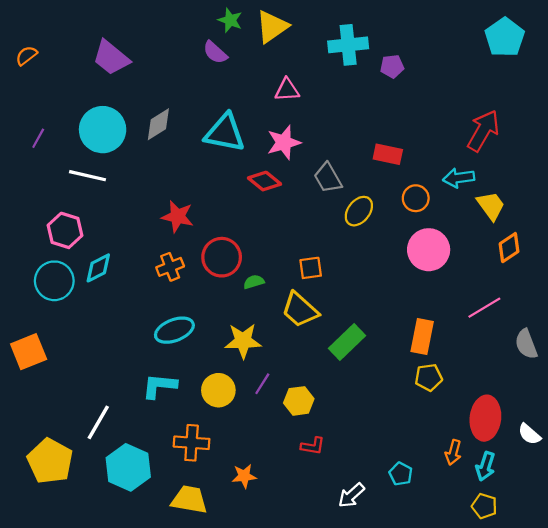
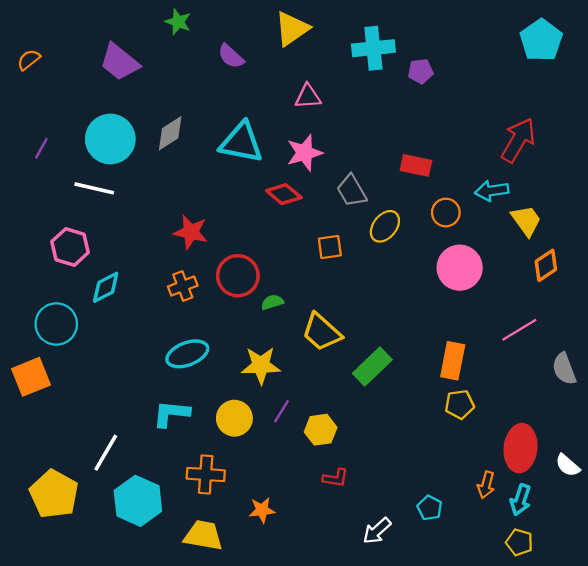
green star: (230, 20) -> (178, 22), moved
orange square: (311, 268) -> (330, 247), moved
cyan circle: (54, 281) -> (56, 324), moved

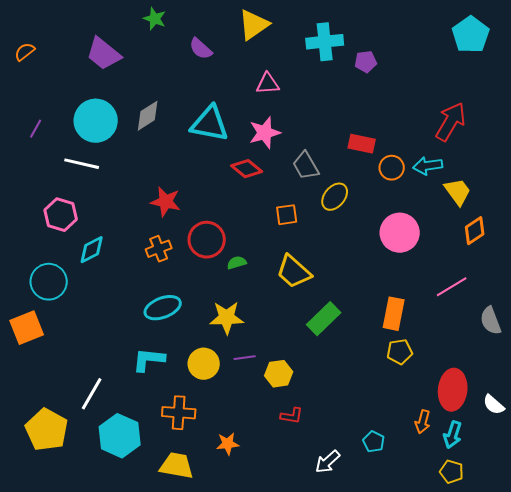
orange circle: (446, 213) -> (392, 168), moved
yellow trapezoid: (322, 332) -> (294, 272), moved
purple line: (282, 411) -> (245, 358), turned 50

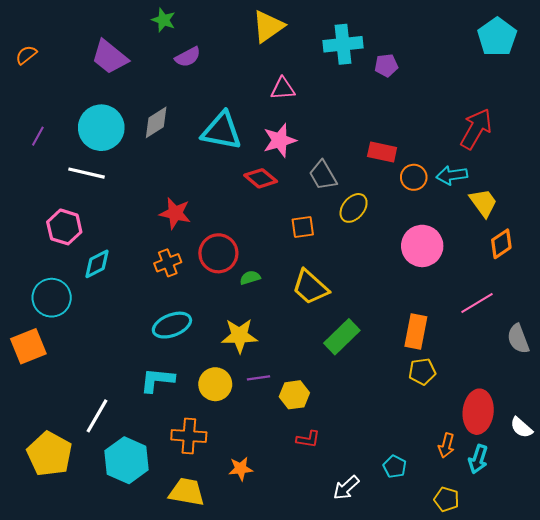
purple semicircle: (201, 49) -> (188, 57), moved, turned -70
yellow pentagon: (452, 472) -> (446, 499), moved

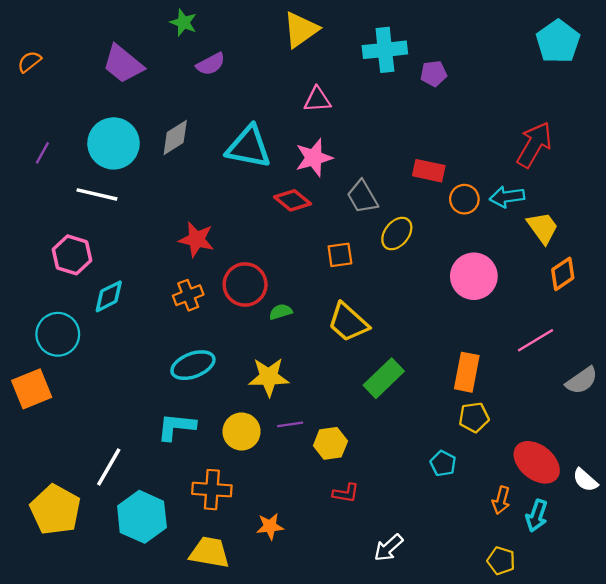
gray semicircle: (518, 339) -> (582, 381), turned -104
red ellipse: (478, 412) -> (537, 462), turned -57
cyan pentagon: (395, 467) -> (443, 463), moved

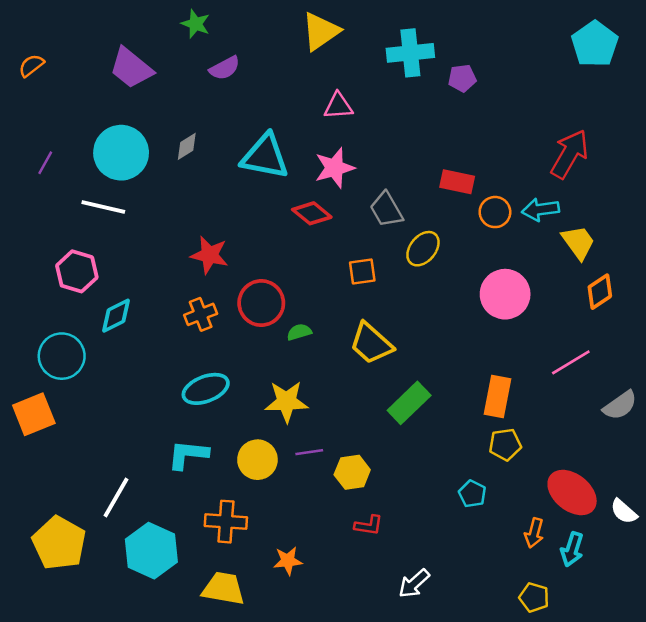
gray diamond: (175, 138) -> (187, 146), size x0.7

